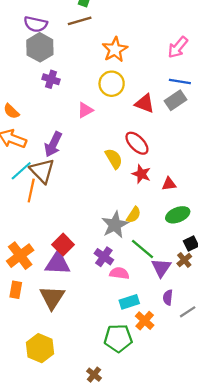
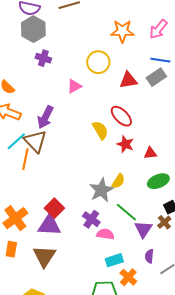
orange star: (115, 50) -> (122, 31), moved, turned 30
red triangle: (145, 104) -> (128, 80), turned -30

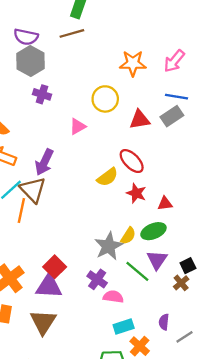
yellow semicircle: (100, 130) -> (108, 177), turned 84
green ellipse: (158, 181) -> (153, 231), moved
purple triangle: (143, 229) -> (157, 260), moved

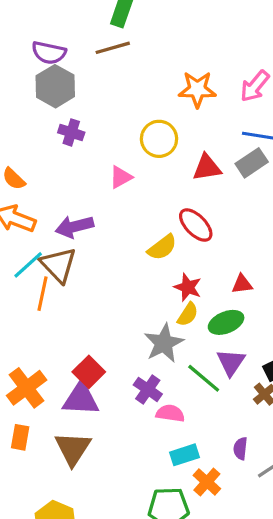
purple arrow: (44, 162) -> (74, 227), turned 50
red star: (136, 193) -> (188, 287), moved
yellow semicircle: (128, 236) -> (188, 314), moved

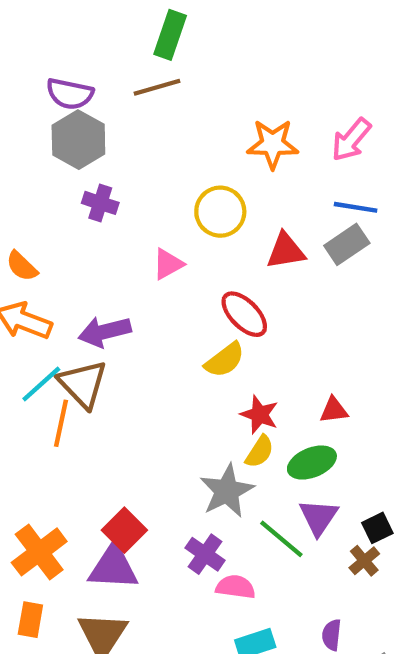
red ellipse: (196, 225) -> (244, 314), moved

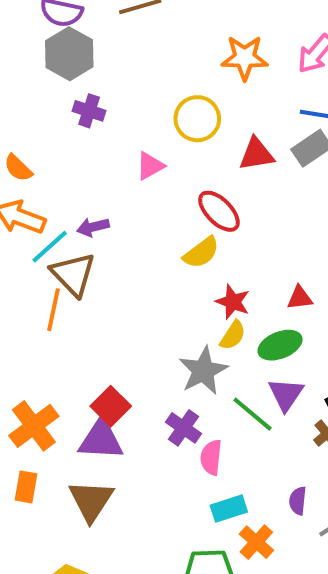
purple arrow: (105, 332) -> (93, 227), size x0.7
cyan line: (41, 384) -> (50, 247), moved
pink semicircle: (236, 587) -> (211, 457), turned -92

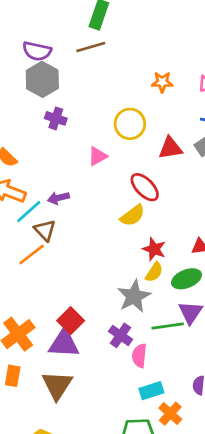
orange star: (245, 58) -> (162, 82), size x0.7
brown triangle: (73, 274) -> (45, 230), size x0.7
orange line: (54, 310) -> (32, 255), turned 40
green line: (252, 414) -> (168, 326), turned -48

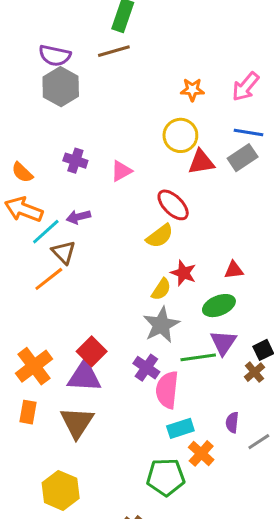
purple cross: (56, 118) -> (75, 161), moved
yellow circle: (130, 124) -> (180, 135), moved
yellow semicircle: (154, 272) -> (161, 289), moved
pink semicircle: (139, 356) -> (167, 390), size x1.4

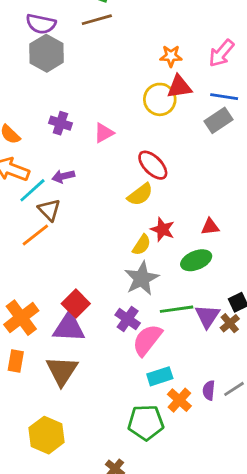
red triangle: (201, 162) -> (179, 87), moved
purple triangle: (223, 343) -> (207, 316), moved
pink semicircle: (167, 390) -> (147, 340), turned 32
purple semicircle: (232, 422) -> (209, 390), moved

